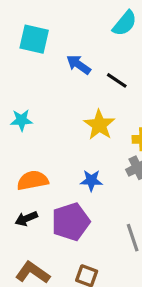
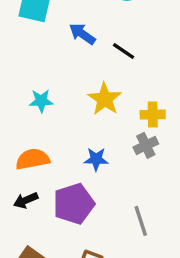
cyan star: (21, 120) -> (41, 101), moved

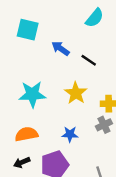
cyan star: (41, 101) -> (32, 94), size x1.6

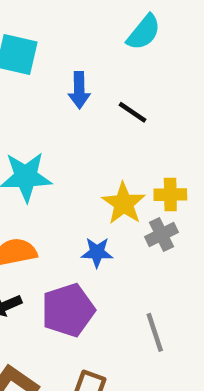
blue arrow: (61, 48) -> (79, 90), turned -126
yellow star: (76, 93) -> (124, 203), moved

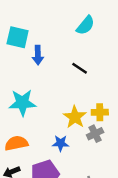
blue arrow: (79, 90) -> (38, 55), moved

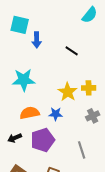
cyan semicircle: (86, 25) -> (90, 15), moved
gray cross: (95, 134) -> (93, 116), moved
orange semicircle: (16, 143) -> (30, 113), moved

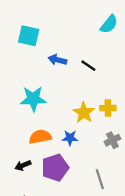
blue arrow: (37, 40) -> (57, 60), moved, turned 105

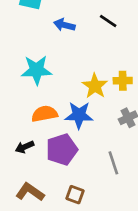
black line: (88, 66) -> (108, 21), moved
blue star: (70, 138) -> (79, 115), size x1.5

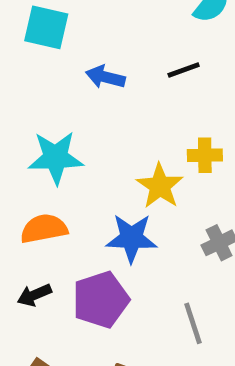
black line: (108, 21) -> (184, 70), turned -54
yellow cross: (123, 81) -> (205, 155), moved
orange semicircle: (44, 114) -> (44, 229), moved

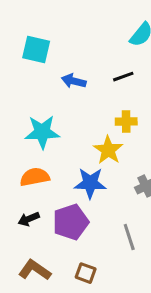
yellow cross: (205, 155) -> (126, 122), moved

